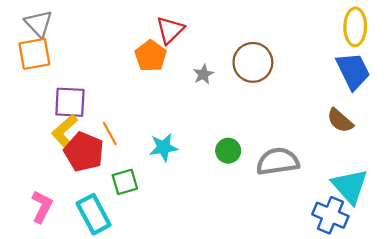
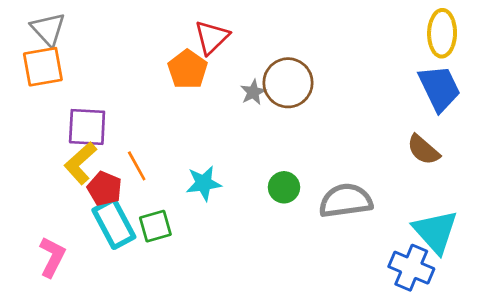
brown circle: (253, 62) -> (288, 83), moved
red pentagon: (84, 152) -> (104, 189), size x0.7
cyan rectangle: (94, 214) -> (114, 223), moved

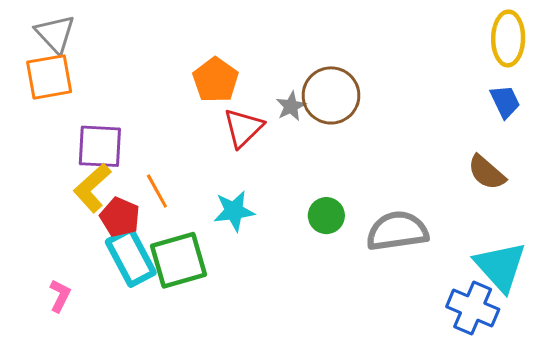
red triangle: (212, 37) -> (243, 128), moved
blue trapezoid: (439, 88) -> (505, 102), size x0.6
green square: (155, 226) -> (178, 260), size x1.5
pink L-shape: (52, 257) -> (60, 296), size x0.7

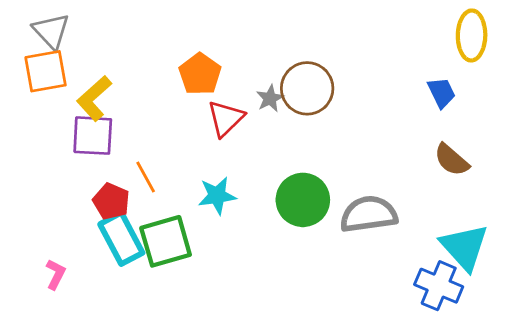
blue trapezoid: (505, 102) -> (442, 93), moved
yellow L-shape: (92, 188) -> (94, 98), moved
green circle: (326, 216) -> (303, 200), size x1.6

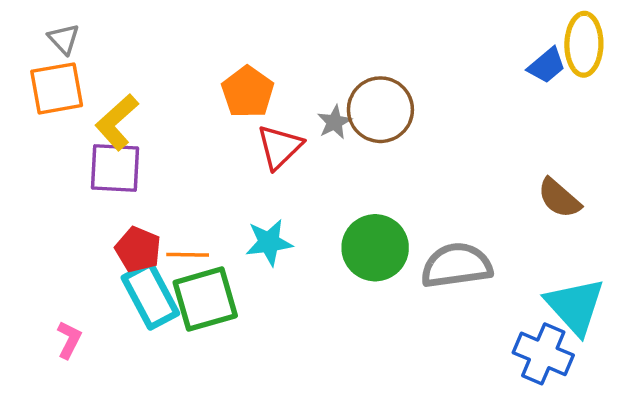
gray triangle: (51, 31) -> (64, 39), size x0.7
blue trapezoid: (442, 93) -> (547, 65), moved, turned 76
orange line: (146, 177) -> (188, 255), moved, turned -60

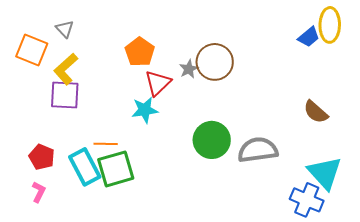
gray triangle: (64, 39) -> (65, 29), moved
orange square: (57, 88) -> (32, 50), turned 32
cyan star: (269, 242) -> (145, 110), moved
red pentagon: (138, 249) -> (42, 157), moved

